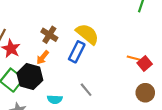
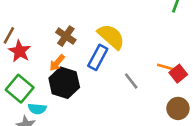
black hexagon: (30, 77) -> (64, 83), moved
gray line: (86, 90) -> (131, 81), moved
cyan semicircle: (55, 99) -> (37, 109), moved

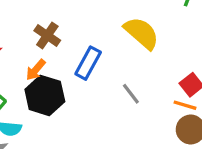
yellow semicircle: (111, 37) -> (142, 33), moved
orange line: (166, 67) -> (185, 105), moved

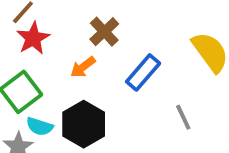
black hexagon: (45, 95) -> (84, 124), moved

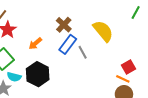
brown cross: (104, 32) -> (64, 25), moved
gray line: (183, 117) -> (83, 52), moved

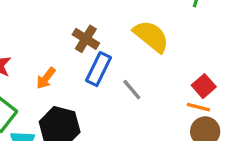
gray line: (83, 52) -> (132, 90), moved

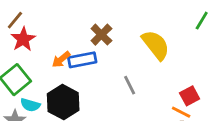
blue rectangle: (99, 69) -> (82, 60), moved, turned 40

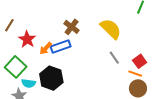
red star: (23, 39) -> (27, 39), moved
gray line: (130, 85) -> (114, 58), moved

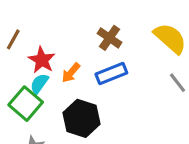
blue rectangle: (61, 47) -> (111, 74), moved
cyan semicircle: (29, 83) -> (39, 84), moved, turned 120

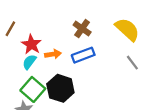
orange arrow: (71, 73) -> (53, 54), turned -140
green square: (26, 104) -> (33, 89), moved

